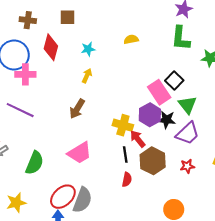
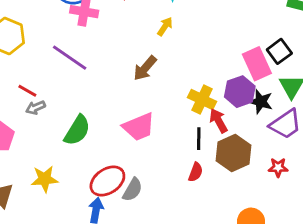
gray semicircle: (82, 200) -> (133, 190), size x0.7

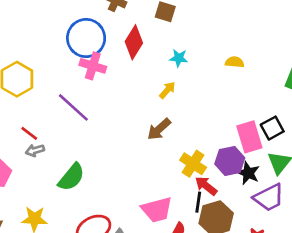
brown arrow: (145, 68) -> (159, 129), moved
red arrow: (219, 121) -> (206, 186), turned -30
pink trapezoid: (139, 127) -> (157, 210), moved
black line: (199, 139) -> (198, 202), moved

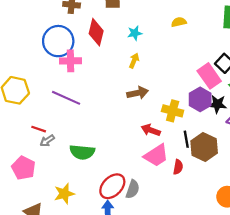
brown arrow: (159, 129) -> (138, 93), turned -132
green semicircle: (71, 177) -> (82, 152), turned 75
red arrow: (206, 186) -> (151, 130), moved

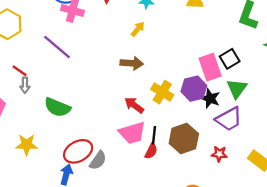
black line: (186, 139) -> (154, 135), moved
gray arrow: (47, 141) -> (25, 85), turned -72

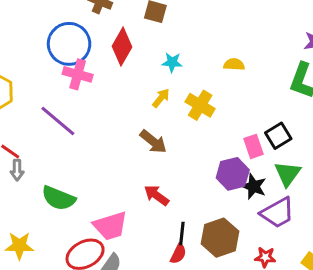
brown arrow: (132, 63) -> (153, 142), turned 35
pink rectangle: (210, 67) -> (253, 146), size x0.7
yellow cross: (162, 92) -> (200, 105), moved
pink trapezoid: (132, 133) -> (110, 226), moved

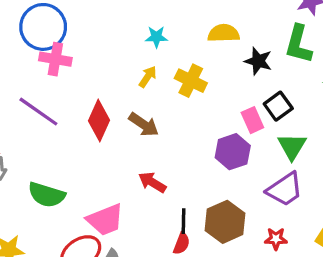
red diamond: (122, 47) -> (99, 121), moved
yellow semicircle: (234, 64) -> (224, 33), size x1.4
black star: (254, 186) -> (258, 61), moved

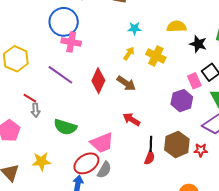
red star: (276, 239) -> (201, 150), moved

